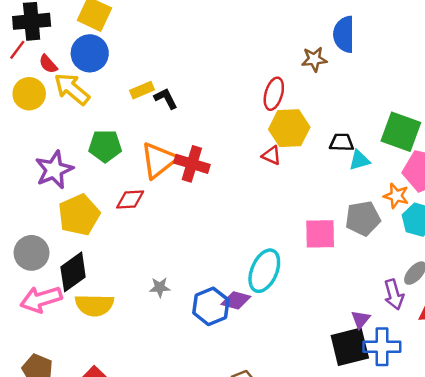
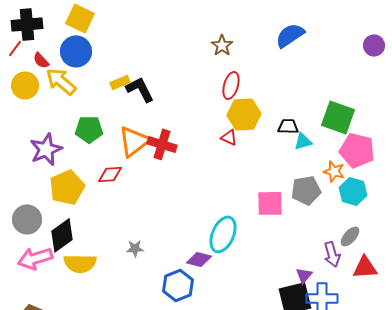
blue semicircle: (344, 34) -> (290, 35), turned 56
brown star: (314, 59) -> (222, 45), moved, turned -30
black L-shape: (166, 98) -> (140, 89), size x1.4
blue hexagon: (211, 306) -> (178, 285), moved

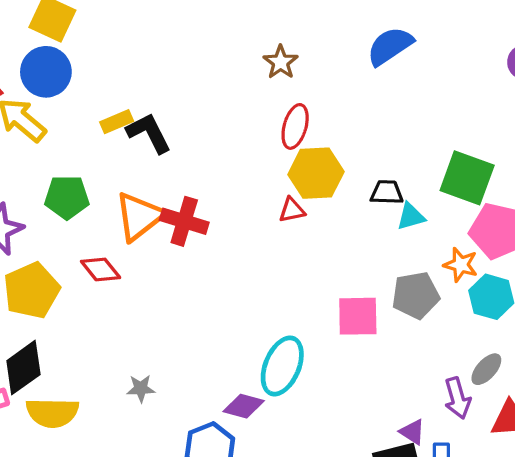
red triangle: (229, 137) -> (292, 210), turned -36
red diamond: (110, 174) -> (101, 270), turned 55
purple triangle: (304, 275) -> (412, 432), turned -36

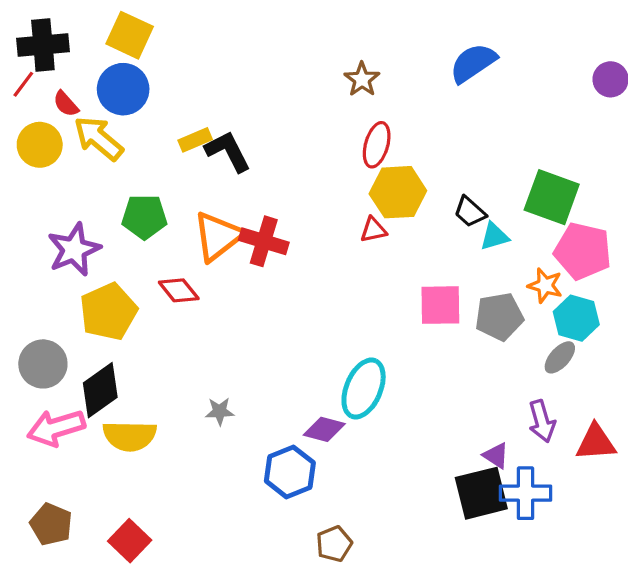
black trapezoid: (387, 192) -> (470, 212), turned -140
pink square: (358, 316) -> (440, 305), moved
gray ellipse: (486, 369) -> (560, 357), moved

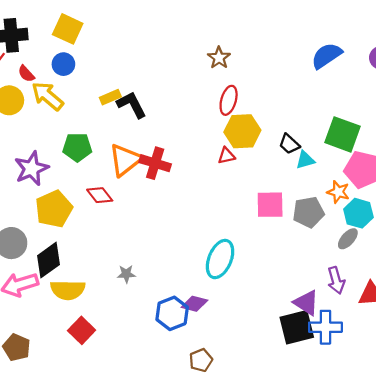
blue semicircle: (473, 63) -> (327, 56), moved
blue circle: (123, 89) -> (63, 64), size x0.7
purple diamond: (324, 429) -> (194, 304), moved
purple triangle: (496, 456) -> (306, 303), size x1.5
red square: (130, 541) -> (82, 330), moved

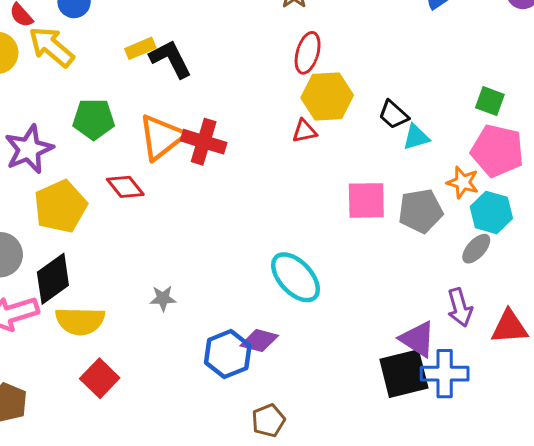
green square: (343, 134) -> (490, 101), moved, size x0.6
cyan ellipse: (220, 259) -> (296, 277), turned -66

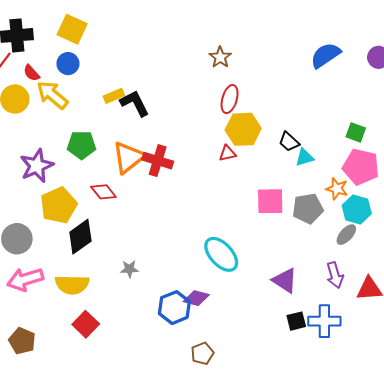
black diamond: (53, 279) -> (80, 237), moved
purple triangle: (418, 339) -> (285, 280), moved
black square: (404, 374) -> (296, 321), size x0.6

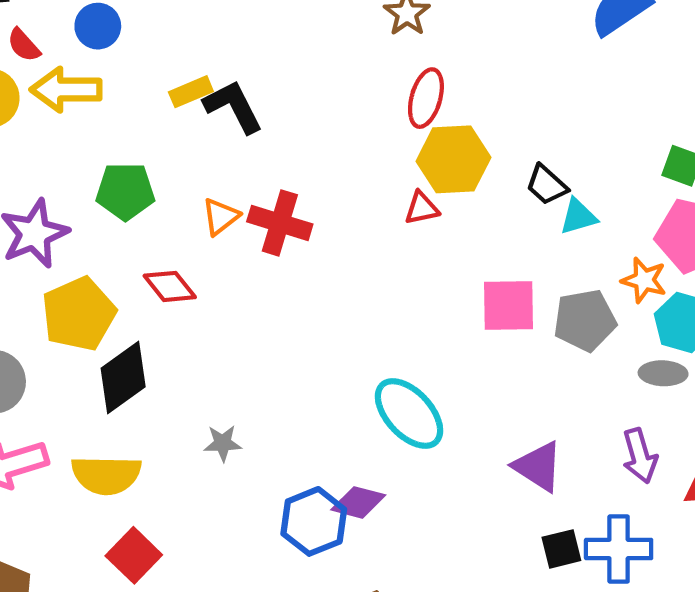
yellow arrow: (52, 95) -> (66, 90), turned -40
orange triangle: (128, 157) -> (221, 217), size x0.6
gray ellipse: (346, 235) -> (663, 373), turned 50

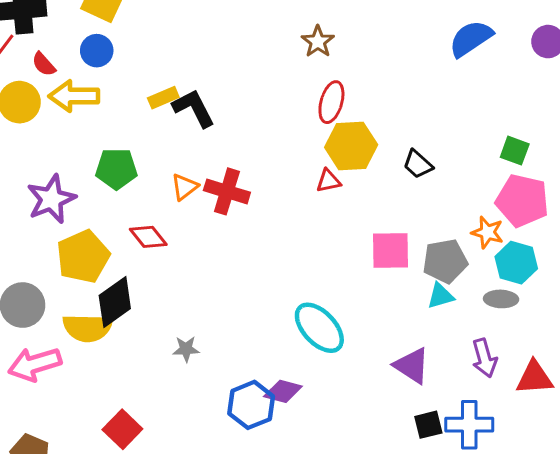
cyan triangle: (578, 217) -> (440, 296), moved
yellow semicircle: (106, 475) -> (88, 328), moved

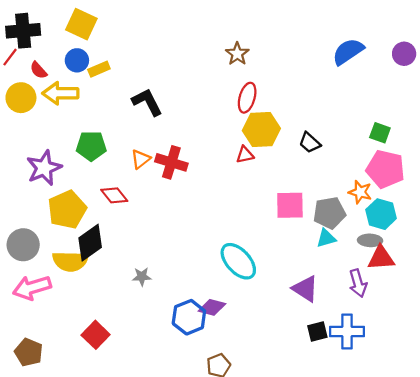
yellow rectangle: (163, 98) -> (99, 69), moved
red triangle: (534, 378) -> (381, 258), moved

